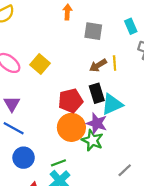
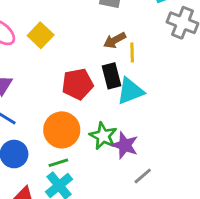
yellow line: (115, 63) -> (132, 53), moved
purple star: (97, 123) -> (125, 145), moved
orange circle: (71, 127) -> (62, 130), moved

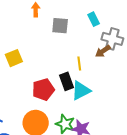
yellow square: (41, 35) -> (14, 58), turned 30
brown arrow: (115, 40) -> (103, 51), moved

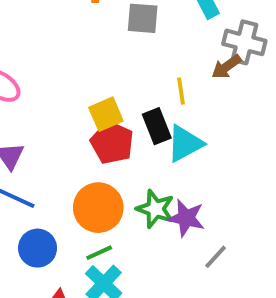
yellow square: (14, 58) -> (106, 114), moved
red pentagon: (43, 90) -> (112, 143), turned -30

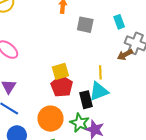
yellow line: (181, 91) -> (100, 72), moved
black rectangle: (157, 126) -> (86, 100), moved

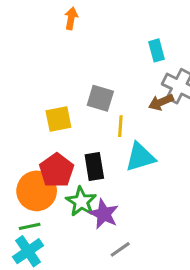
gray square: (85, 25) -> (100, 98), moved
red pentagon: (62, 86) -> (57, 170), moved
cyan triangle: (99, 91) -> (140, 157), moved

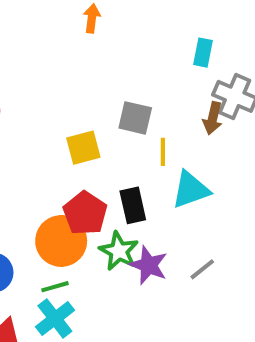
cyan rectangle: (156, 50) -> (203, 53), turned 30
brown arrow: (161, 102) -> (213, 118), turned -50
gray line: (120, 249) -> (202, 269), moved

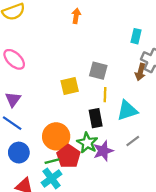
yellow line: (163, 152) -> (105, 95), moved
red pentagon: (85, 213) -> (68, 156), moved
purple star: (149, 265) -> (103, 151), turned 30
gray line: (202, 269) -> (133, 141), moved

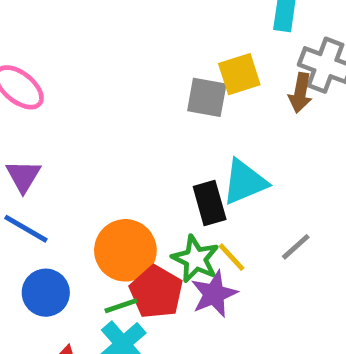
yellow square: (70, 86) -> (239, 74), moved
yellow line: (105, 95) -> (231, 257), moved, turned -40
cyan triangle: (127, 111) -> (245, 182), moved
purple star: (103, 151) -> (214, 294), moved

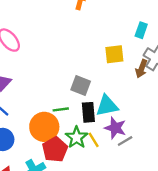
gray square: (207, 97) -> (81, 85), moved
purple star: (214, 294) -> (115, 128), moved, turned 30
green line: (121, 306) -> (61, 109), moved

